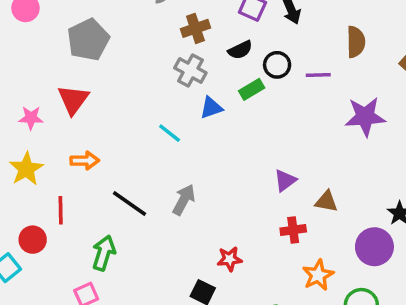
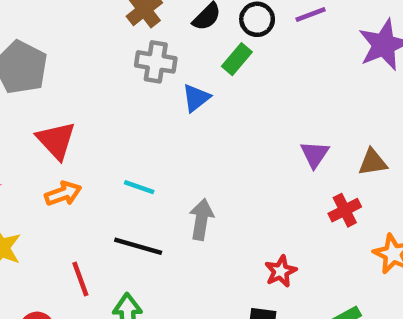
red triangle: (73, 100) -> (56, 140), moved
cyan line: (170, 133) -> (139, 187), moved
orange arrow: (85, 161) -> (63, 194), moved
red line: (61, 210) -> (80, 279), moved

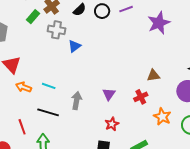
green rectangle: (237, 59) -> (33, 17), moved
purple triangle: (315, 154) -> (109, 94), moved
orange arrow: (63, 194) -> (24, 87), moved, turned -140

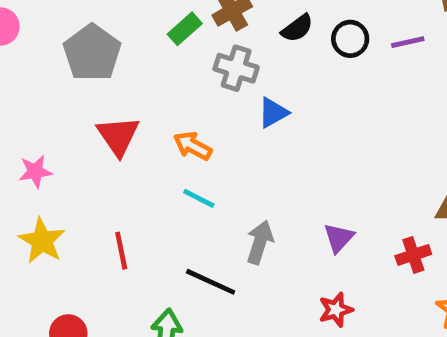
orange arrow: (24, 87) -> (193, 146), moved
black line: (48, 112) -> (211, 282), moved
red line: (22, 127) -> (121, 251), moved

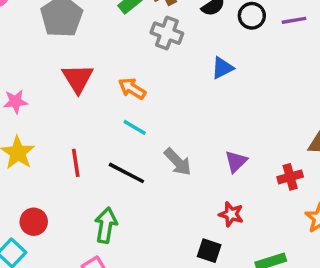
blue triangle: (273, 113) -> (222, 68), moved
gray arrow: (260, 242) -> (178, 162), turned 116
black line: (211, 282) -> (126, 173), moved
red star: (336, 310) -> (231, 214), turned 30

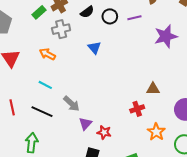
gray cross: (167, 33) -> (61, 29), turned -30
blue triangle: (222, 68) -> (94, 48), turned -40
orange arrow: (132, 89) -> (47, 54), moved
purple triangle: (236, 162) -> (85, 124), moved

